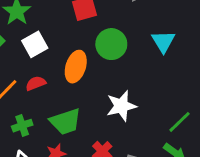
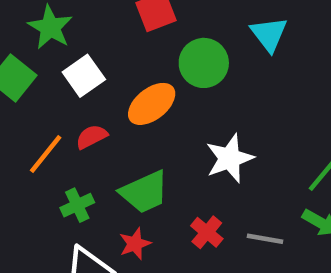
cyan triangle: (163, 41) -> (269, 34), moved
orange ellipse: (76, 67) -> (152, 104), turned 40

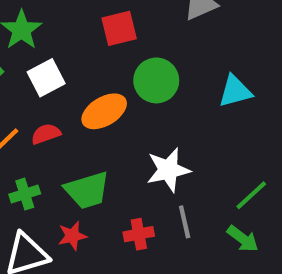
cyan triangle: (269, 34) -> (235, 91), moved, turned 45
red cross: (207, 232) -> (139, 234), turned 32
gray line: (265, 239) -> (185, 222), moved, turned 60

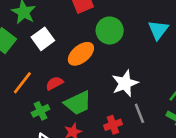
cyan triangle: (235, 91) -> (158, 30), turned -30
red semicircle: (46, 134) -> (54, 83), moved

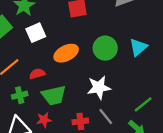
green circle: (110, 30) -> (105, 48), moved
gray line: (139, 113) -> (106, 116), turned -30

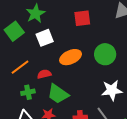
white star: (99, 87) -> (112, 90), moved
green trapezoid: (54, 95) -> (58, 94), turned 45

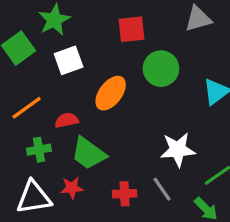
green circle: (105, 54) -> (161, 69), moved
orange ellipse: (71, 57) -> (111, 93), turned -30

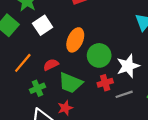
green circle: (161, 69) -> (99, 55), moved
gray line: (162, 189) -> (124, 94), turned -60
red cross: (125, 194) -> (105, 83), moved

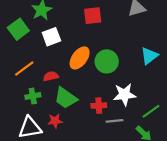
green circle: (99, 55) -> (107, 61), moved

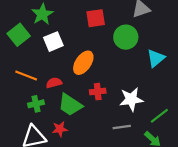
green circle: (107, 61) -> (126, 37), moved
orange line: (24, 68) -> (26, 75), turned 60
red cross: (99, 106) -> (98, 92), moved

